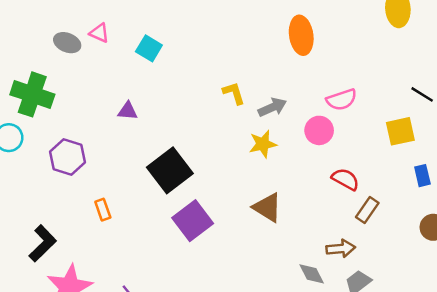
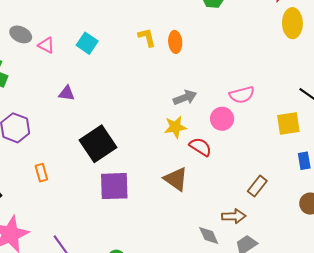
pink triangle: (99, 33) -> (46, 45), moved
orange ellipse: (301, 35) -> (175, 42), moved, size x0.7
yellow L-shape: (234, 93) -> (147, 37), moved
red semicircle: (345, 179) -> (200, 147), moved
purple square: (193, 221) -> (114, 186), turned 32

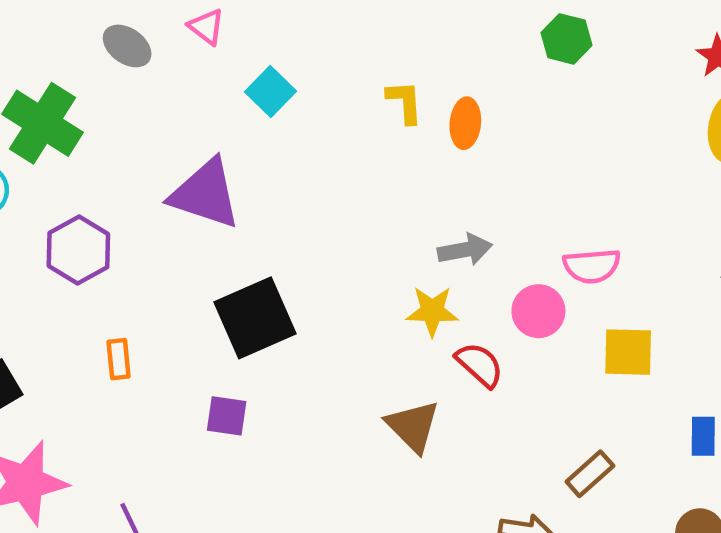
pink triangle: (46, 45) -> (206, 27), moved
purple triangle: (67, 93) -> (205, 194), size x2.0
yellow square: (288, 123) -> (628, 352), moved
purple square: (114, 186) -> (227, 416), moved, size x0.6

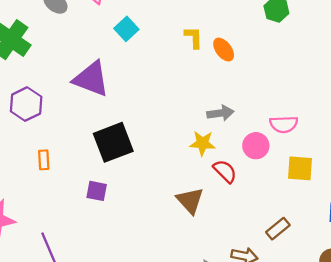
orange ellipse: (465, 123) -> (224, 50), turned -45

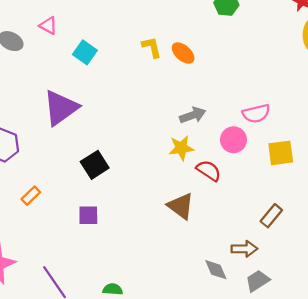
purple triangle: (91, 79) -> (61, 108), turned -45
black square: (113, 142) -> (95, 165), size x0.7
orange rectangle: (44, 160) -> (31, 196), turned 60

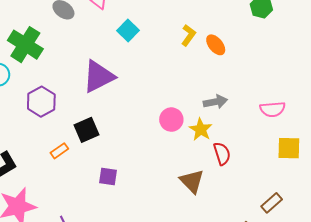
yellow L-shape: (152, 47) -> (188, 35), turned 40
pink circle: (233, 140) -> (171, 120), moved
yellow star: (181, 148) -> (201, 129), turned 30
black square: (95, 165) -> (87, 130), moved
red semicircle: (209, 171) -> (222, 154), turned 30

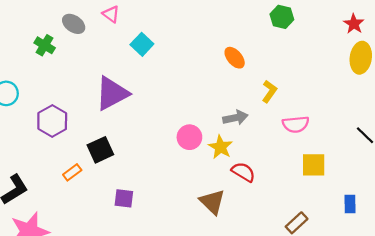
yellow L-shape: (188, 35) -> (269, 91), moved
green cross: (25, 45) -> (45, 45), moved, size x0.6
red semicircle: (222, 154) -> (243, 172), turned -40

